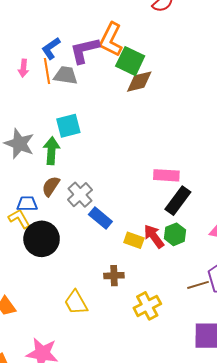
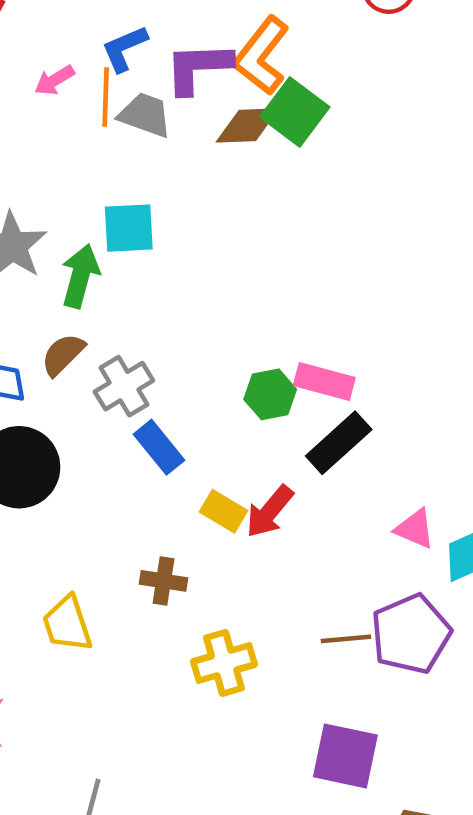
pink arrow: (23, 68) -> (54, 80), turned 42
brown diamond: (139, 82) -> (247, 125), moved
green hexagon: (175, 234) -> (270, 394), moved
red arrow: (154, 236) -> (270, 511), turned -115

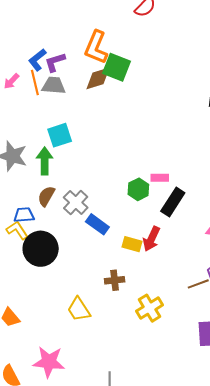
purple L-shape: (198, 68) -> (55, 62), moved, size x0.7
pink rectangle: (324, 382) -> (160, 178), size x0.7

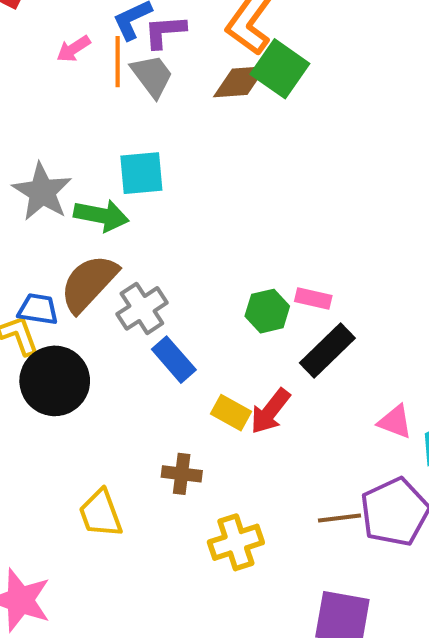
gray trapezoid: (54, 86) -> (152, 76), turned 35
green arrow: (45, 161) -> (101, 215), turned 88
brown semicircle: (46, 196) -> (89, 283), size x1.6

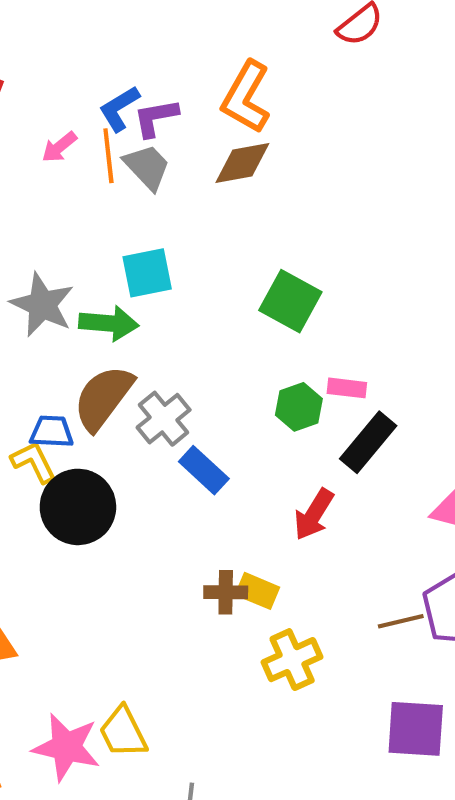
green square: (280, 69) -> (290, 301), moved
yellow rectangle: (231, 413) -> (257, 591), moved
yellow trapezoid: (101, 513) -> (123, 732), moved

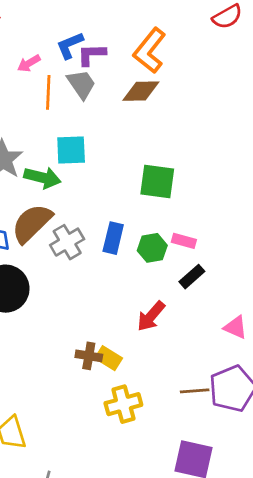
orange line: (108, 156) -> (48, 92), moved
green square: (290, 301) -> (157, 181), turned -30
black rectangle: (368, 442) -> (192, 277), size x0.7
blue rectangle: (204, 470) -> (113, 238), moved, turned 52

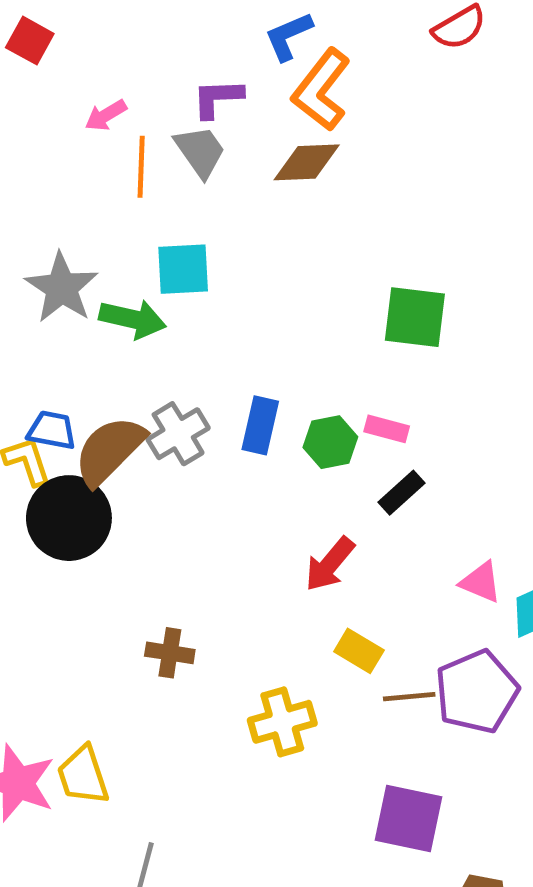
blue L-shape: (70, 45) -> (289, 36), moved
green square: (157, 181) -> (415, 317), moved
brown semicircle: (32, 223) -> (109, 450), moved
brown cross: (89, 356) -> (170, 653), moved
yellow rectangle: (109, 358) -> (359, 651), moved

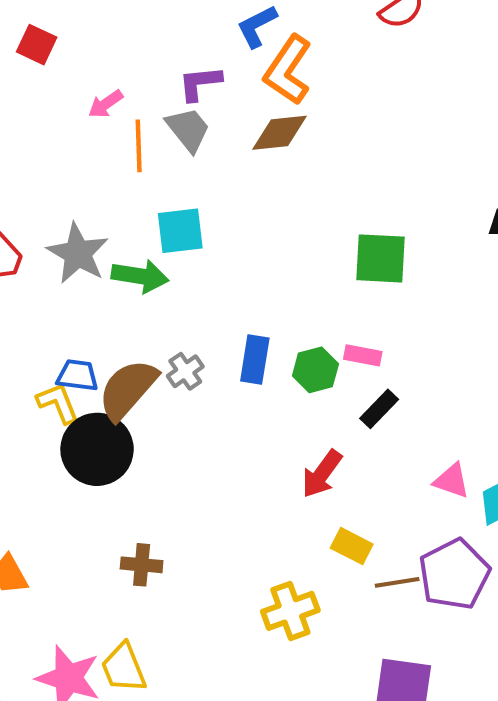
gray cross: (178, 434) -> (185, 371), size x0.7
brown cross: (170, 653) -> (142, 565), moved

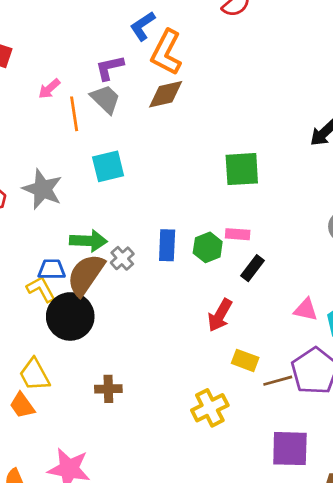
green arrow: (140, 276) -> (88, 241), moved
yellow trapezoid: (124, 668) -> (34, 375), moved

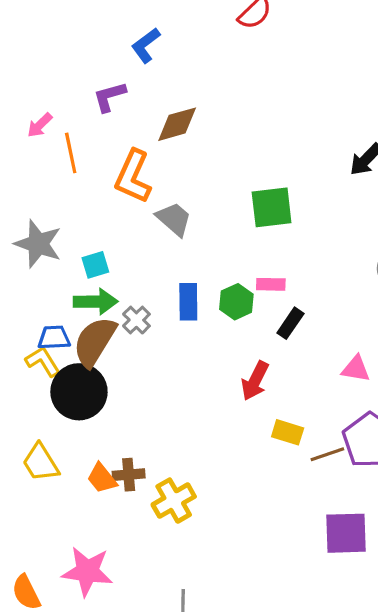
orange L-shape: (166, 52) -> (133, 177), moved
gray trapezoid: (105, 99) -> (174, 219), moved
cyan square: (108, 166) -> (95, 265), moved, size x0.7
orange trapezoid: (22, 405) -> (102, 478), moved
yellow cross: (210, 408) -> (174, 501), moved

